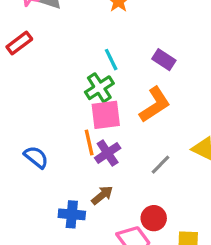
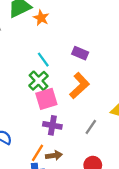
orange line: (89, 142) -> (38, 153), moved, turned 54
purple cross: (108, 153) -> (52, 125), turned -36
brown arrow: (102, 195) -> (54, 156), turned 42

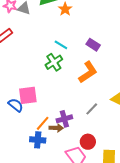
cyan line: (43, 60) -> (61, 45), turned -32
pink square: (46, 99) -> (28, 95), moved
purple cross: (52, 125) -> (64, 119), moved, turned -35

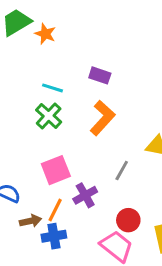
pink square: (28, 95) -> (56, 170), moved
brown arrow: (56, 128) -> (30, 221), moved

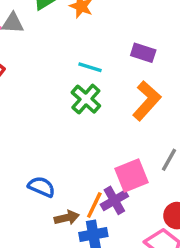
pink square: (56, 170) -> (132, 175), moved
purple cross: (85, 195) -> (114, 200), moved

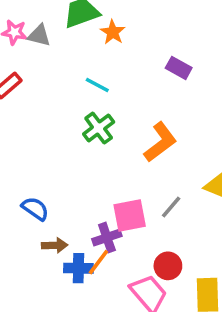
purple rectangle: (143, 53) -> (179, 68), moved
cyan line: (90, 67) -> (97, 85), moved
orange line: (94, 205) -> (98, 262), moved

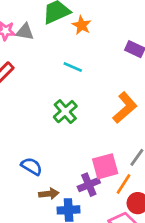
green cross: (99, 128) -> (65, 112), moved
orange line: (98, 262) -> (124, 184), moved

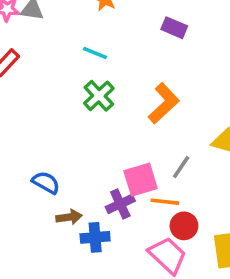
green cross: (65, 112) -> (99, 96), moved
orange line: (124, 184) -> (165, 202), turned 65

